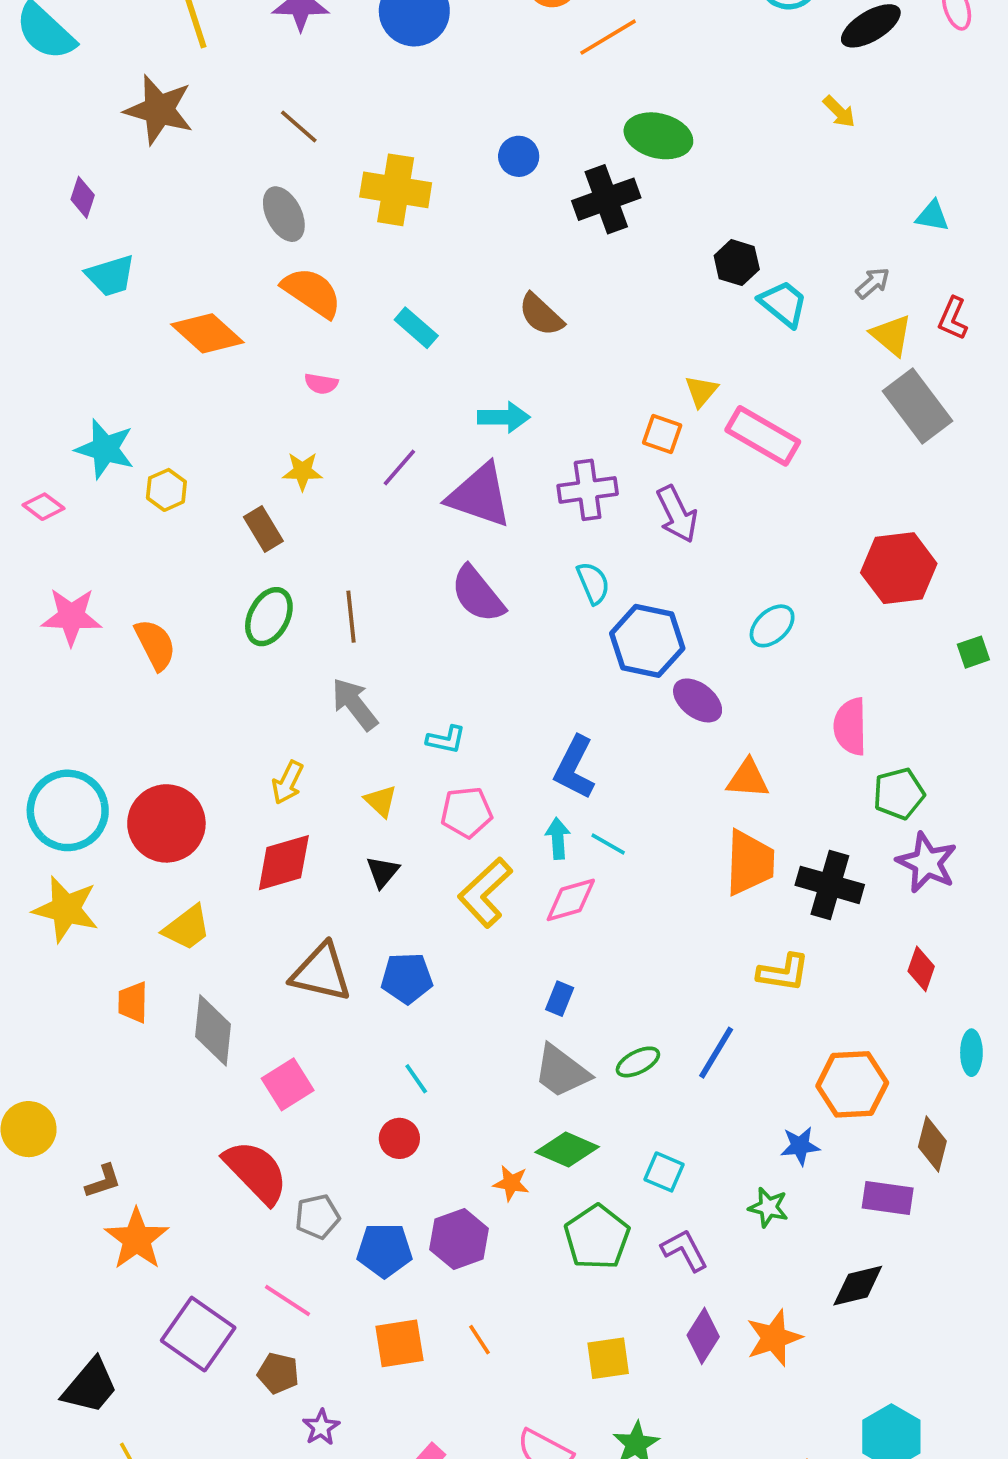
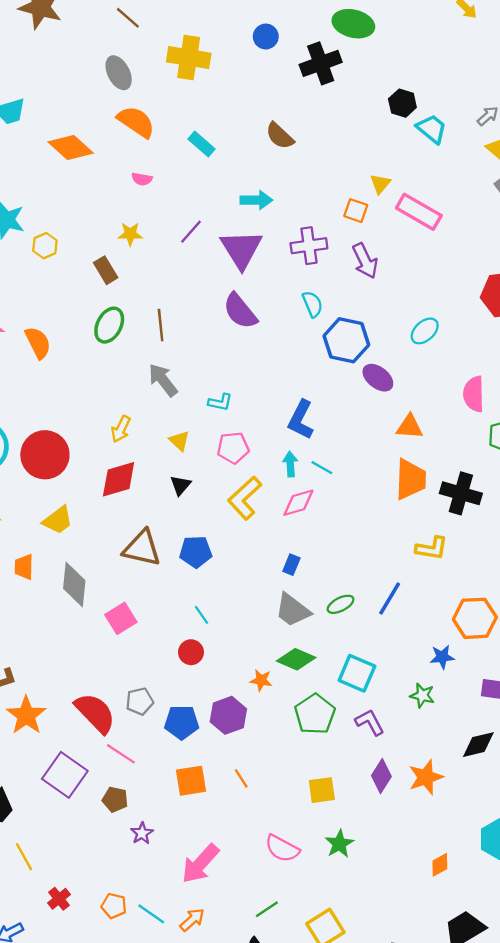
purple triangle: (480, 495) -> (241, 249), turned 39
red semicircle: (256, 1172) -> (95, 713), moved
cyan square: (664, 1172) -> (357, 673), size x1.5

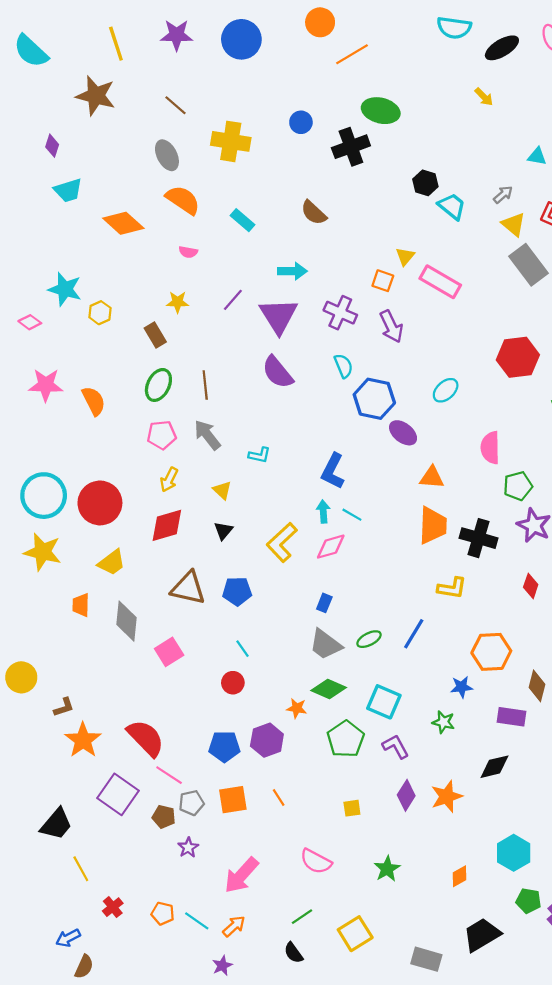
purple cross: (309, 246) -> (340, 313), turned 32
pink pentagon: (233, 448) -> (162, 435), moved
gray pentagon: (140, 701) -> (191, 803), moved
yellow square: (322, 790) -> (352, 808), size x0.7
green star: (339, 844) -> (387, 869), moved

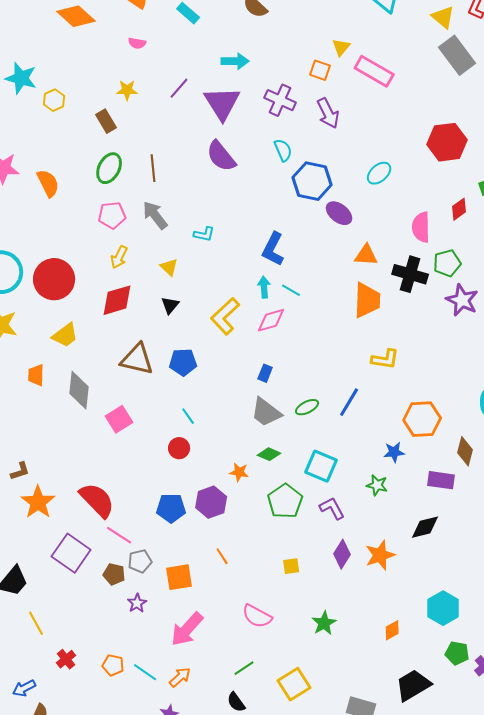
black cross: (479, 538) -> (410, 274), moved
red diamond: (531, 586) -> (459, 209), moved, turned 35
green diamond: (329, 689) -> (269, 454), size x0.7
orange square: (233, 800) -> (179, 577), moved

